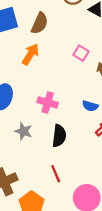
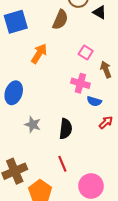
brown semicircle: (40, 23) -> (60, 20), moved
pink cross: (48, 102) -> (80, 83), moved

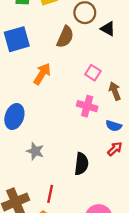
blue semicircle: (94, 101) -> (114, 126), moved
black semicircle: (66, 129) -> (81, 164), moved
red line: (62, 164) -> (50, 194), moved, turned 35

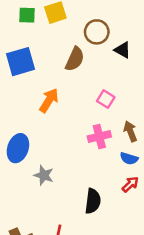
brown arrow: (115, 91) -> (130, 131), moved
pink cross: (87, 106) -> (99, 137), turned -30
gray star: (35, 151) -> (44, 175), moved

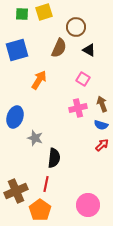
black triangle: (123, 50) -> (89, 50), moved
black semicircle: (93, 201) -> (54, 158), moved

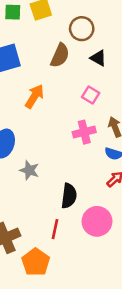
black semicircle: (54, 158) -> (69, 196), moved
red line: (46, 184) -> (55, 229), moved
pink circle: (88, 205) -> (97, 221), moved

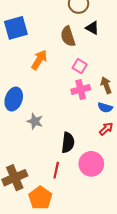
brown semicircle: (60, 55) -> (68, 36), moved, turned 138
pink square: (91, 95) -> (80, 66), moved

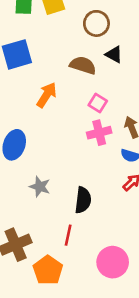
brown semicircle: (68, 36) -> (83, 65), turned 126
gray star: (35, 121) -> (40, 187), moved
pink circle: (91, 164) -> (113, 262), moved

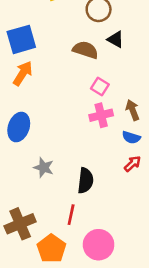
orange arrow: (47, 95) -> (23, 73), moved
pink circle: (113, 262) -> (99, 245), moved

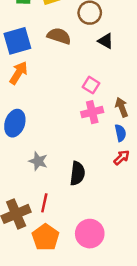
brown semicircle: (85, 50) -> (59, 36), moved
blue semicircle: (131, 137) -> (120, 133), turned -119
red line: (71, 215) -> (44, 203), moved

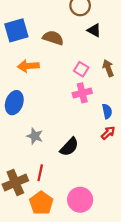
brown semicircle: (59, 36) -> (53, 38), moved
orange arrow: (19, 73) -> (28, 66), moved, turned -126
brown arrow: (122, 107) -> (108, 68), moved
black semicircle: (77, 173) -> (69, 147), turned 36

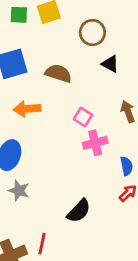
pink square: (81, 69) -> (83, 117), moved
gray star: (35, 136) -> (19, 191), moved

